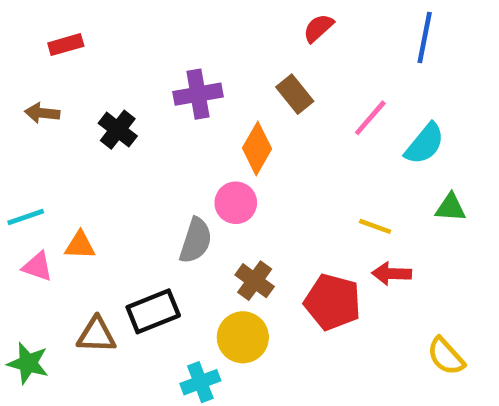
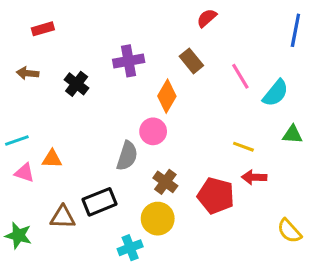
blue line: (425, 38) -> (295, 30), moved
pink line: (370, 118) -> (240, 76), turned -72

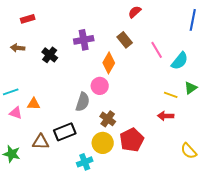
green triangle: (292, 134) -> (191, 88), turned -40
yellow line: (243, 147) -> (171, 95), moved
red pentagon: (216, 196) -> (132, 140), moved, turned 30

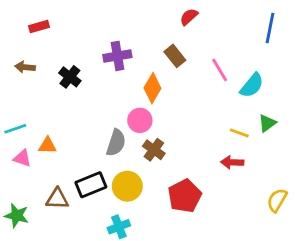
brown cross: (108, 119) -> (154, 150), moved
yellow circle: (103, 143) -> (127, 186), moved
yellow semicircle: (189, 151) -> (277, 200), moved, turned 72

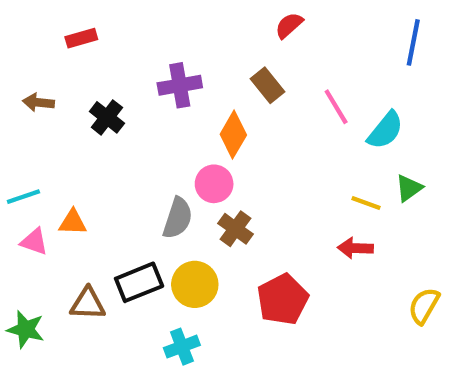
red rectangle: (39, 27) -> (81, 38), moved

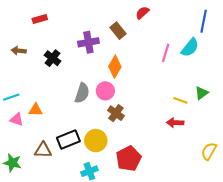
brown rectangle: (268, 85) -> (118, 31), moved
pink line: (336, 107) -> (166, 53), turned 48
cyan semicircle: (385, 130) -> (190, 48), moved
gray semicircle: (178, 218) -> (82, 93), moved
red pentagon: (283, 299) -> (129, 159), moved

